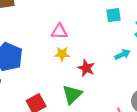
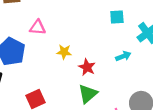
pink triangle: (59, 31) -> (38, 27), moved
green triangle: (72, 94) -> (88, 94), moved

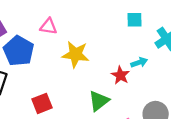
yellow star: (64, 52) -> (76, 54), size x1.6
red star: (87, 67) -> (120, 75), moved

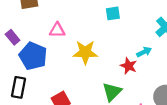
cyan square: (135, 20) -> (113, 13), moved

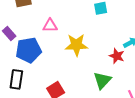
blue pentagon: (33, 56) -> (29, 50), turned -30

